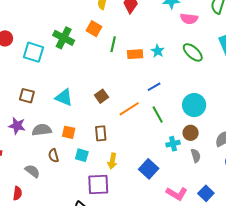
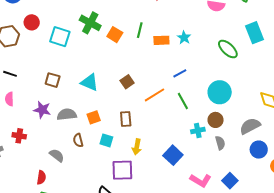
orange square: (94, 29) -> (115, 35), moved
green ellipse: (193, 52) -> (228, 49), moved
orange square: (69, 132) -> (94, 117), turned -32

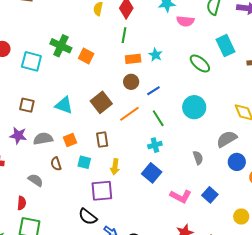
green line: (140, 30) -> (124, 35), moved
brown square: (127, 82) -> (101, 102), size x1.5
brown circle: (216, 120) -> (131, 82), moved
cyan cross: (198, 131) -> (155, 145), moved

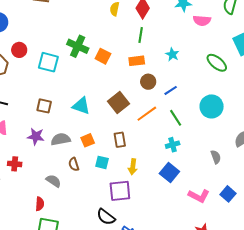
orange rectangle: (133, 59) -> (137, 61), moved

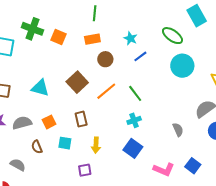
cyan star: (172, 54) -> (130, 38), moved
blue line: (171, 90) -> (140, 56), moved
cyan circle: (212, 106) -> (182, 66), moved
purple square: (120, 191) -> (85, 170), size x0.6

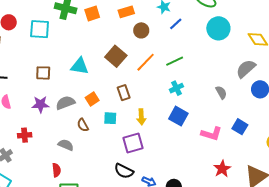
orange square: (58, 37) -> (92, 13), turned -35
green line: (135, 93) -> (175, 61), turned -72
purple square: (85, 170) -> (133, 143), size x1.5

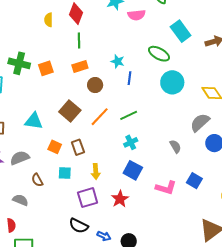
blue line: (176, 24) -> (130, 78), turned -40
orange square: (92, 99) -> (55, 147), moved, turned -32
red star: (222, 169) -> (120, 199), moved

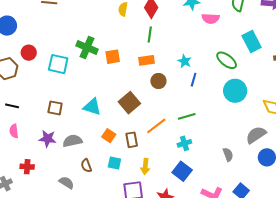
orange line: (100, 117) -> (156, 126), moved

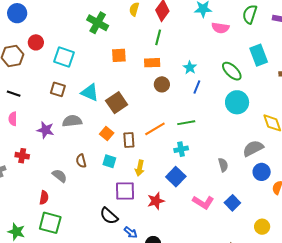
green cross: (87, 47) -> (98, 23), moved
brown square: (129, 103) -> (117, 103), moved
cyan triangle: (92, 107) -> (90, 92), moved
brown square: (55, 108) -> (58, 89), moved
gray semicircle: (72, 141) -> (72, 121), moved

